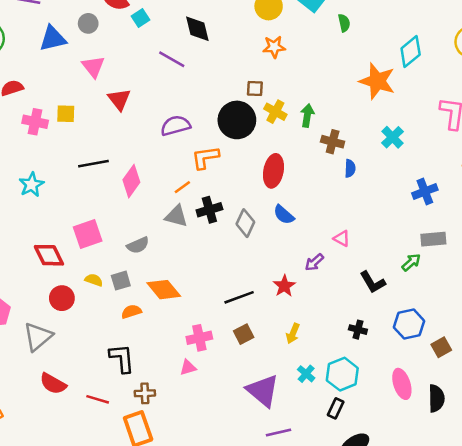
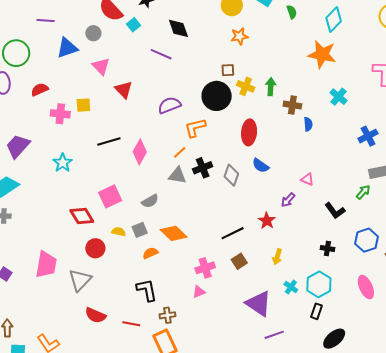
cyan diamond: (411, 52) -> (334, 20), moved

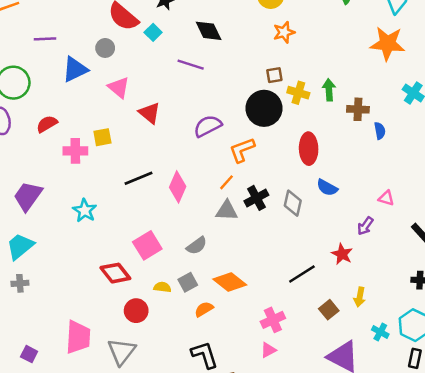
brown square: (239, 261) -> (329, 310), moved

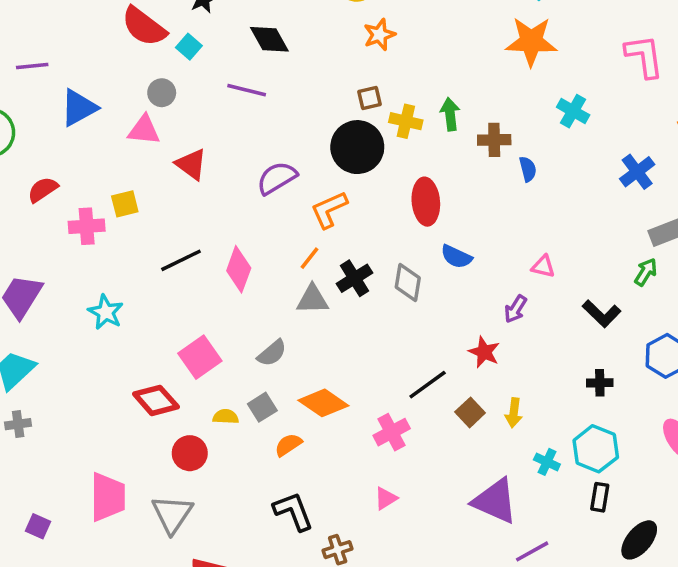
gray circle: (105, 48) -> (162, 93), moved
pink triangle: (119, 87) -> (144, 130), turned -30
brown square: (329, 310) -> (470, 412), moved
pink cross: (273, 320) -> (392, 432), moved

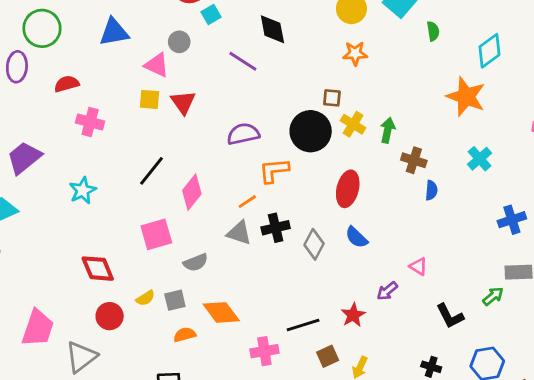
yellow square: (125, 204) -> (149, 99), moved
black line: (181, 260) -> (151, 171), turned -44
pink square: (200, 357) -> (156, 234), moved
yellow semicircle: (226, 417) -> (145, 298), turned 126

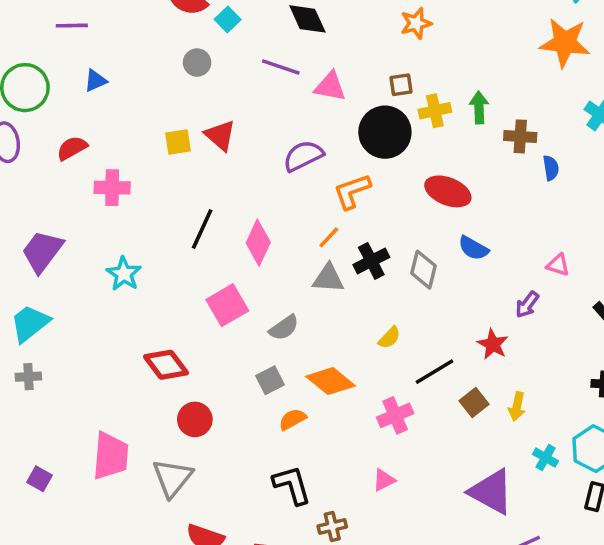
blue triangle: (114, 32) -> (95, 81), moved, size x0.6
pink triangle: (157, 65) -> (330, 86), moved
yellow cross: (353, 124) -> (435, 111), turned -30
red ellipse: (348, 189) -> (448, 191), turned -68
yellow semicircle: (145, 298) -> (389, 338), moved

